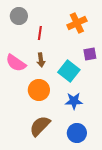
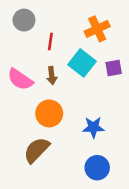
cyan square: (69, 71) -> (82, 63), moved
brown semicircle: (40, 126) -> (37, 150), moved

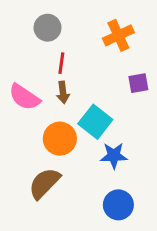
gray circle: (24, 20) -> (48, 28), moved
red line: (50, 42) -> (61, 63), moved
cyan square: (82, 63) -> (95, 122), moved

